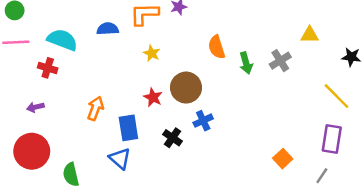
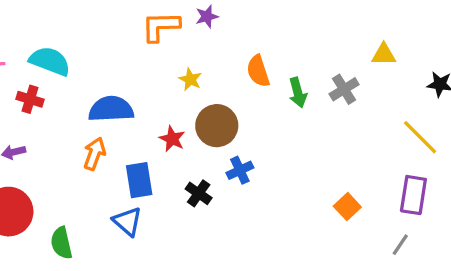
blue semicircle: (108, 29) -> (111, 109), moved, size x1.5
yellow star: (152, 53) -> (190, 79), moved
orange square: (283, 159) -> (347, 207), moved

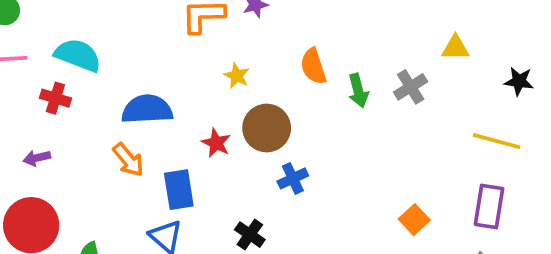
yellow line: (420, 137) -> (497, 141), turned -30
orange arrow: (94, 154) -> (128, 160), turned 120
black cross: (199, 193) -> (250, 235), moved

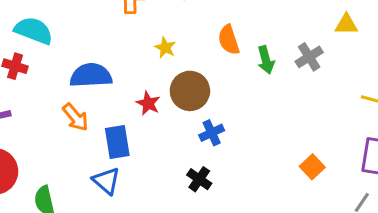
black cross: (250, 235) -> (199, 179), moved

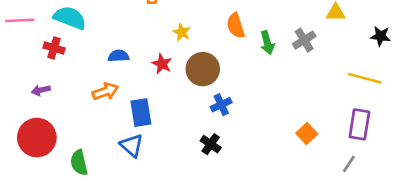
blue semicircle: (91, 75) -> (118, 56), size x0.6
red star: (148, 103) -> (162, 64), moved
orange arrow: (75, 117) -> (105, 91), turned -70

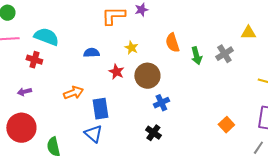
blue semicircle: (118, 56) -> (91, 53), moved

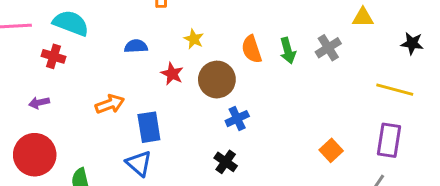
orange semicircle: (172, 43) -> (252, 49), moved

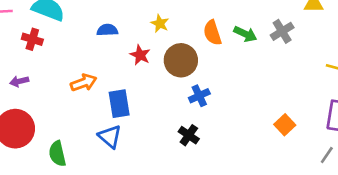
green arrow: (288, 51) -> (245, 34), turned -50

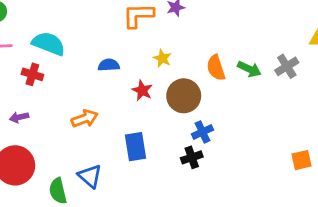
blue rectangle: (119, 104) -> (136, 147), moved
orange square: (285, 125) -> (302, 160), moved, turned 30
black cross: (189, 135) -> (192, 157), moved, turned 36
blue triangle: (110, 137) -> (90, 176), moved

